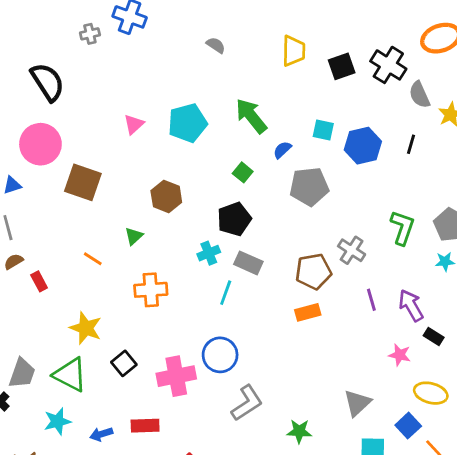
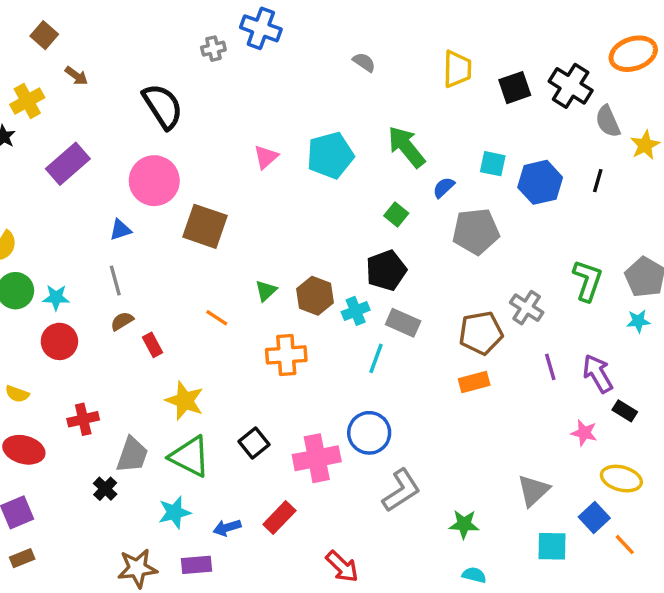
brown hexagon: (166, 197) -> (315, 296), moved
yellow star: (86, 328) -> (185, 401), moved
red rectangle: (145, 426) -> (279, 517), turned -44

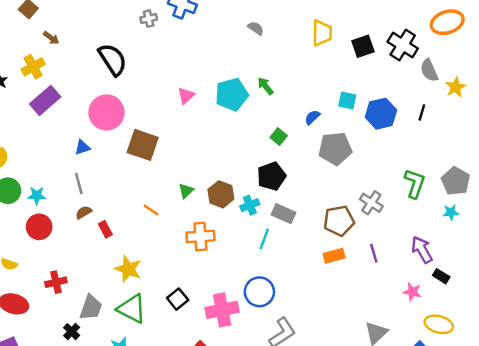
yellow cross: (27, 101) -> (33, 67), moved
green arrow: (406, 147) -> (265, 86), moved, size x0.6
purple line: (550, 367) -> (374, 253), moved

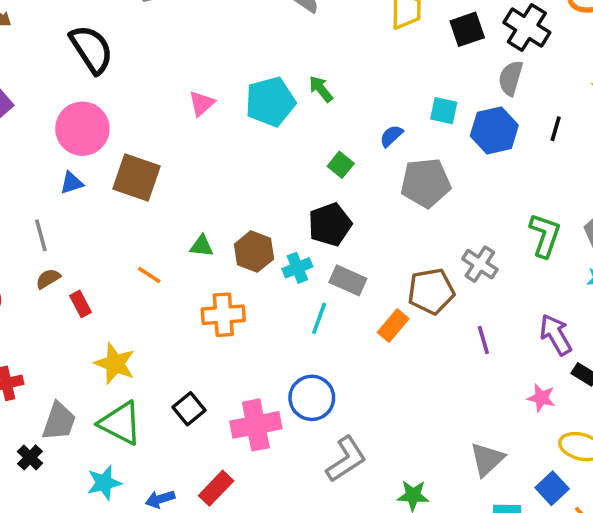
gray semicircle: (429, 70) -> (511, 78), moved, turned 40
blue triangle: (82, 147) -> (72, 183), moved
green triangle: (186, 191) -> (202, 246), turned 49
orange rectangle: (334, 256) -> (393, 326), moved, turned -35

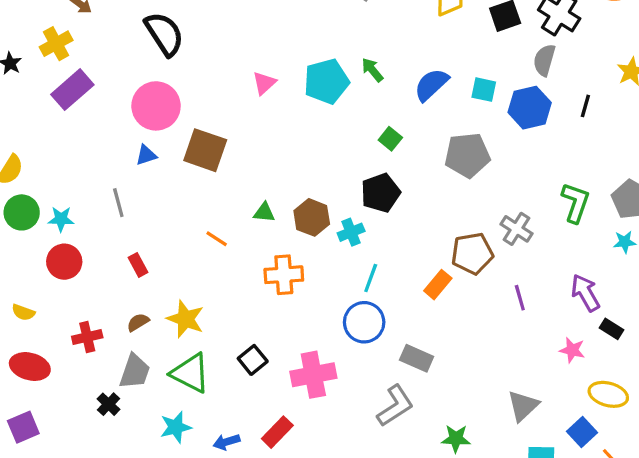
blue semicircle: (391, 136) -> (431, 85), moved, size x1.6
brown semicircle: (48, 279) -> (138, 322), moved
gray rectangle: (348, 280) -> (417, 358), moved
red rectangle: (81, 304) -> (138, 265), moved
blue circle: (312, 398) -> (364, 322), moved

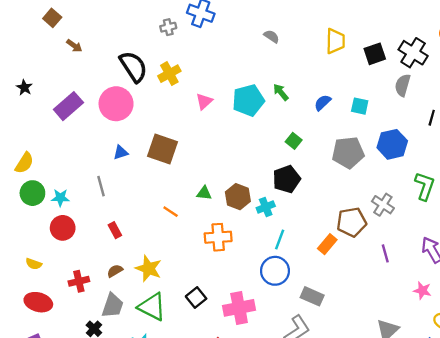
yellow cross: (56, 44) -> (169, 74), moved
blue semicircle: (431, 85) -> (323, 103), size x0.7
pink circle: (156, 106) -> (116, 104), moved
blue hexagon: (530, 108) -> (392, 144), moved

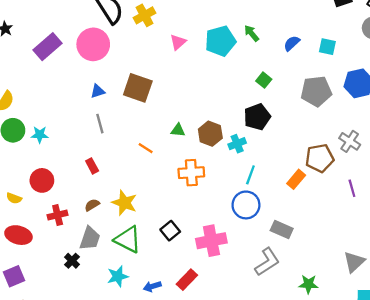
gray line: (101, 186) -> (100, 124), moved
red circle: (63, 228) -> (42, 180), moved

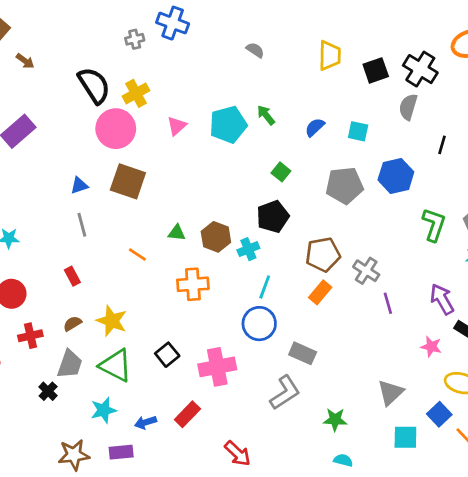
pink circle: (93, 44) -> (116, 129), moved
gray cross: (350, 141) -> (366, 271), moved
brown pentagon: (320, 158) -> (323, 255), moved

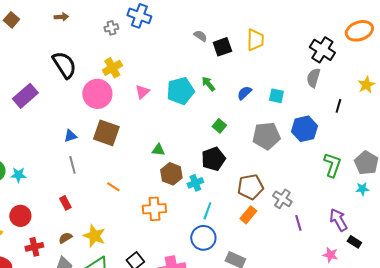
brown arrow: (25, 61) -> (61, 17), moved, turned -40
black square: (376, 70) -> (222, 47), moved
black semicircle: (94, 85) -> (64, 65), moved
green triangle: (177, 233) -> (158, 150), moved

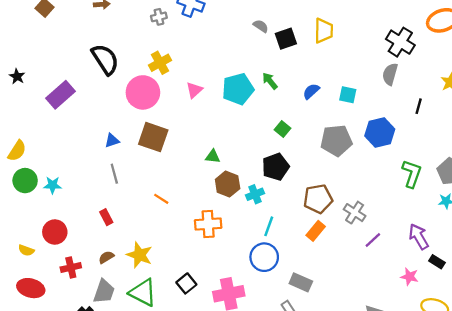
purple line: (298, 223) -> (373, 240), turned 63

